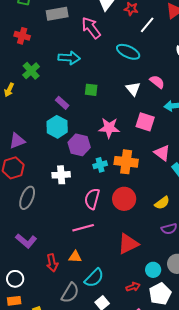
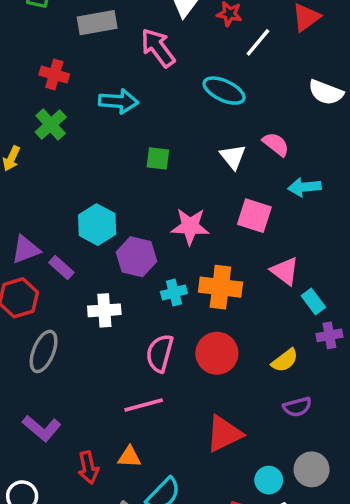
red cross: (22, 36) -> (54, 75), moved
purple rectangle: (62, 103) -> (61, 267), moved

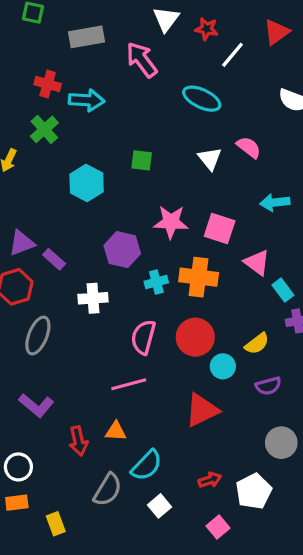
cyan arrow: (119, 101) -> (87, 100), moved
cyan arrow: (304, 187) -> (275, 202), moved
pink square: (254, 216) -> (220, 228), moved
cyan hexagon: (97, 225) -> (87, 183), moved
cyan circle: (269, 480) -> (223, 366), moved

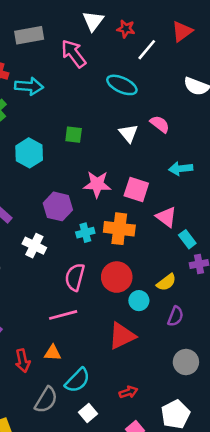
white cross: (93, 298) -> (34, 246), turned 30
purple semicircle: (268, 386) -> (175, 316), turned -54
white pentagon: (254, 491) -> (175, 414), moved

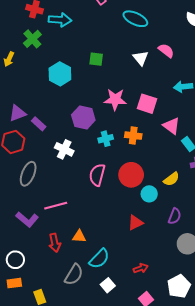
orange cross: (119, 229) -> (133, 136), size x0.7
pink line: (63, 315) -> (56, 206), moved
purple semicircle: (175, 316) -> (175, 216), moved
red triangle: (122, 336) -> (135, 223), size x0.7

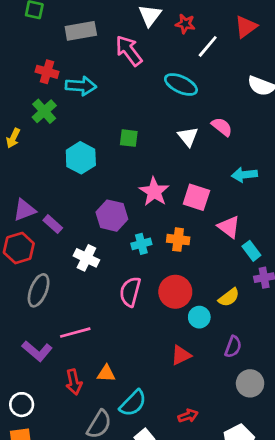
pink star: (115, 99) -> (154, 192), turned 30

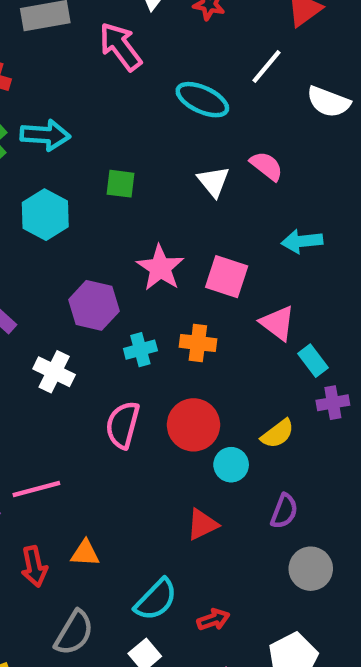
white line: (208, 46) -> (266, 66), moved
cyan arrow: (81, 86) -> (45, 135), moved
cyan semicircle: (133, 403) -> (156, 600), moved

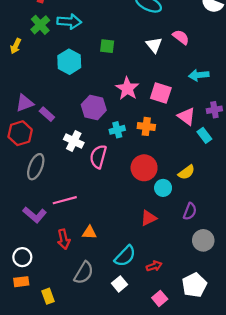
purple cross: (333, 403) -> (214, 110), moved
pink semicircle: (123, 425) -> (98, 157), moved

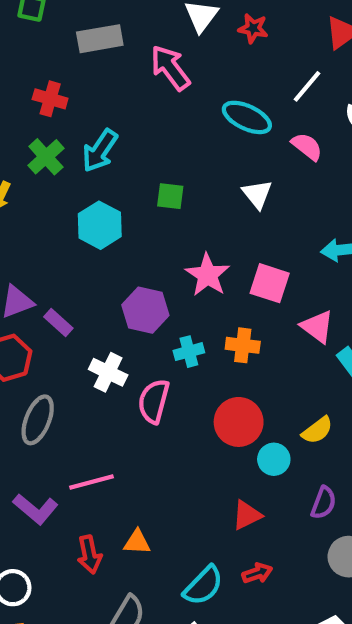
cyan arrow: (69, 21) -> (100, 151), turned 120
pink semicircle: (181, 37) -> (307, 146), moved
red arrow: (154, 266) -> (257, 573), moved

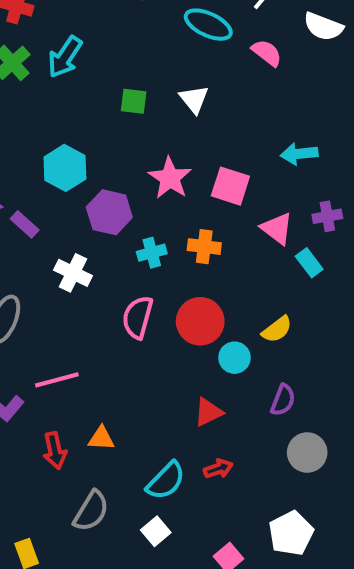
white triangle: (257, 194) -> (194, 99), moved
cyan hexagon: (100, 225) -> (65, 168), moved
pink semicircle: (154, 401) -> (138, 317), moved

